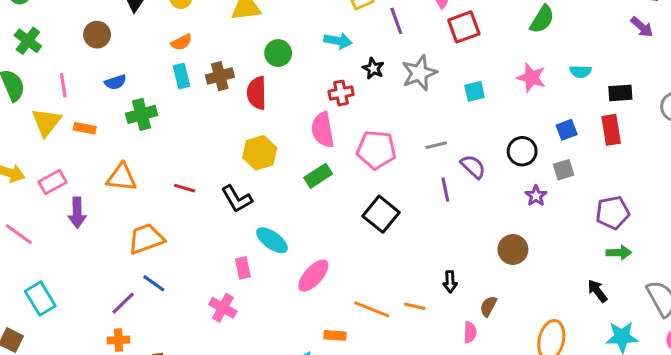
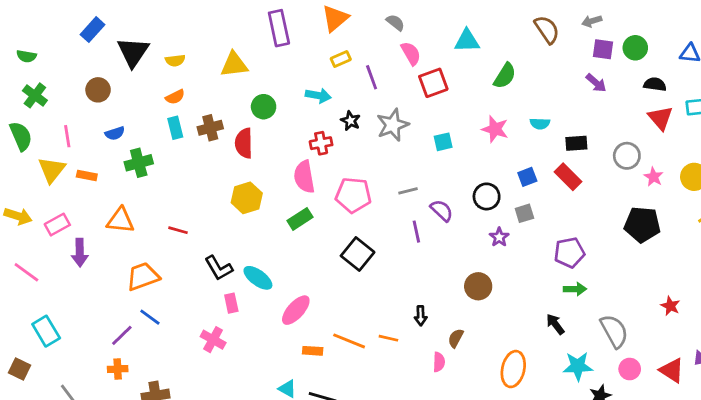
red rectangle: (611, 130) -> (568, 177), turned -36
black L-shape: (237, 199) -> (219, 268), moved
orange rectangle: (335, 335) -> (313, 351), moved

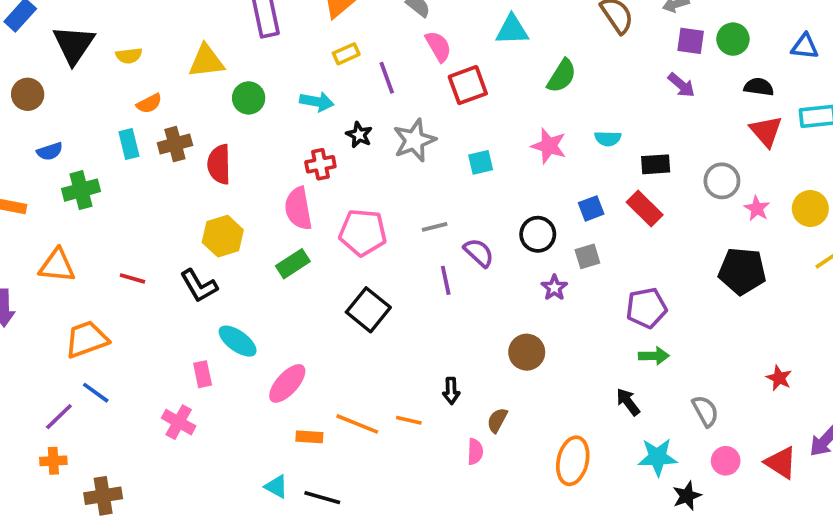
orange semicircle: (175, 97) -> (149, 104), moved
green circle: (264, 107) -> (249, 98), moved
black L-shape: (219, 268) -> (199, 286), moved
gray semicircle: (614, 331) -> (705, 411), size x0.7

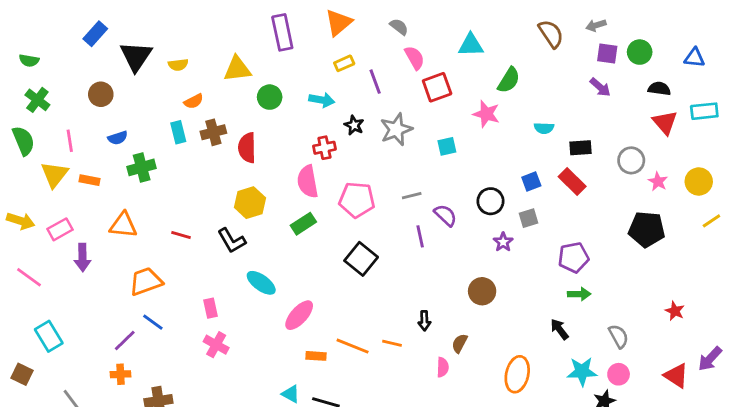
pink star: (549, 146) -> (486, 114), moved
pink rectangle: (203, 374) -> (211, 308), moved
pink circle: (726, 461) -> (619, 374), moved

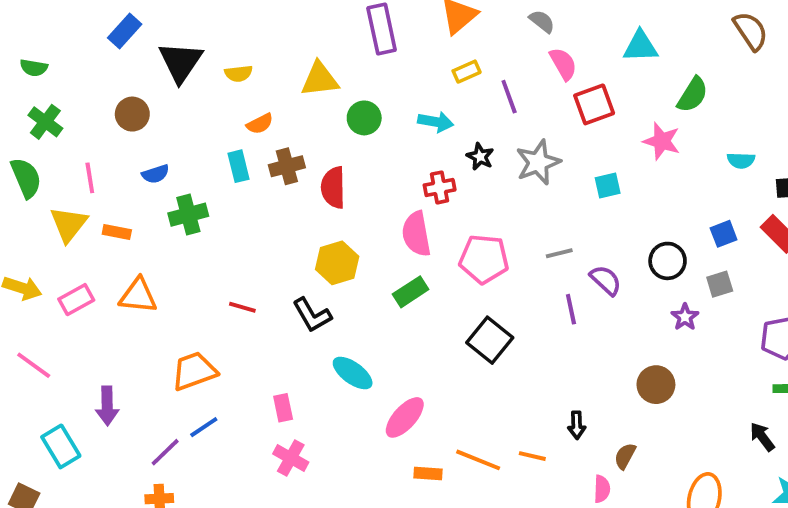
orange triangle: (123, 225) -> (138, 296), moved
purple arrow: (82, 257) -> (107, 406), moved
blue line: (153, 322) -> (204, 427), turned -70

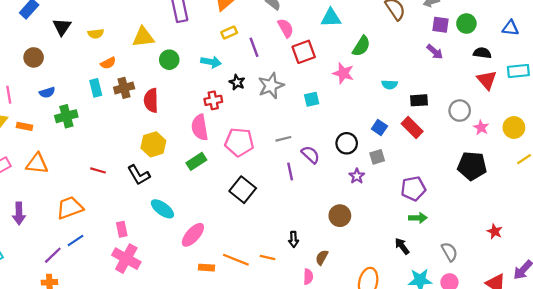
black triangle: (181, 62) -> (62, 27), size x0.7
blue square: (724, 234) -> (379, 127), turned -35
purple arrow: (107, 406) -> (19, 213), moved
pink cross: (291, 458) -> (126, 259), size x1.4

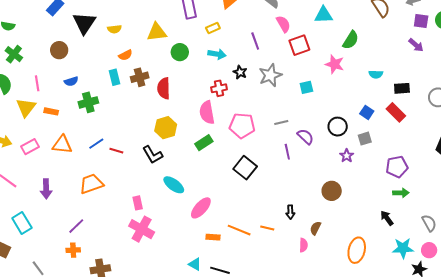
black triangle: (62, 27) -> (84, 23), size x1.4
yellow rectangle: (229, 33) -> (213, 28), moved
blue line: (75, 241) -> (96, 144), moved

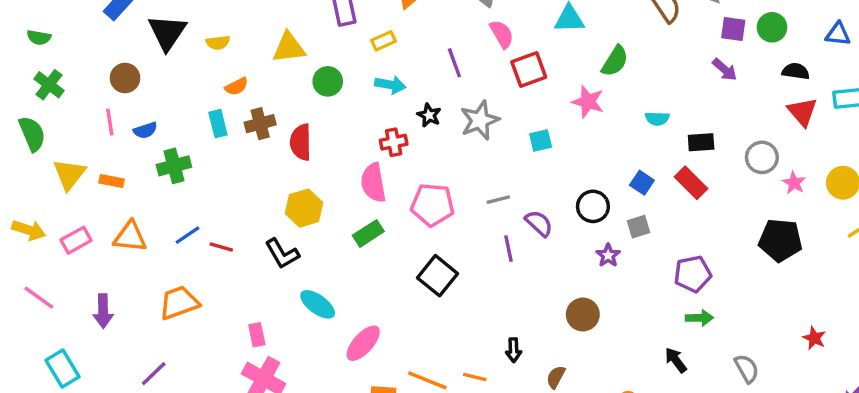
pink line: (37, 83) -> (110, 122), moved

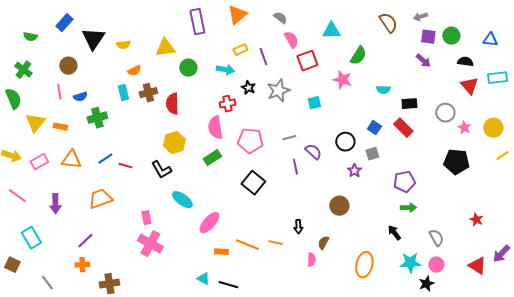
green semicircle: (39, 37) -> (30, 37), moved
yellow rectangle: (383, 41) -> (240, 50), moved

